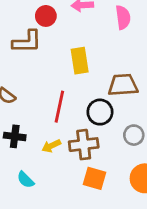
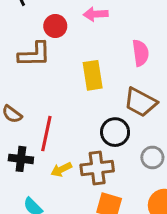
pink semicircle: (123, 17) -> (140, 53), moved
brown trapezoid: (123, 85) -> (140, 102), turned -148
red line: (59, 107) -> (46, 134), moved

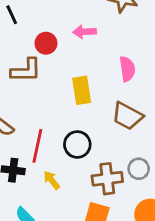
black circle: (115, 132) -> (77, 145), moved
brown cross: (97, 168) -> (107, 179), moved
yellow arrow: (61, 169) -> (52, 180), turned 78

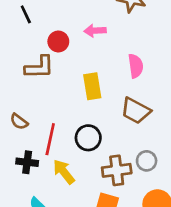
yellow arrow: (52, 180) -> (64, 172), size x1.4

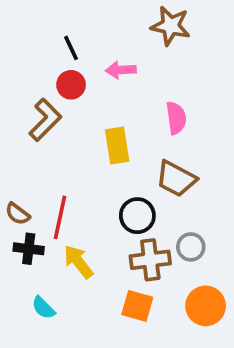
black line: (26, 14) -> (71, 48), moved
brown L-shape: (39, 67) -> (45, 120), turned -44
brown semicircle: (19, 122) -> (18, 214), moved
black circle: (88, 138) -> (137, 216), moved

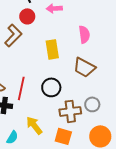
black circle: (137, 216) -> (51, 87), moved
yellow arrow: (78, 262) -> (34, 125), moved
cyan semicircle: (43, 308) -> (12, 137), turned -104

